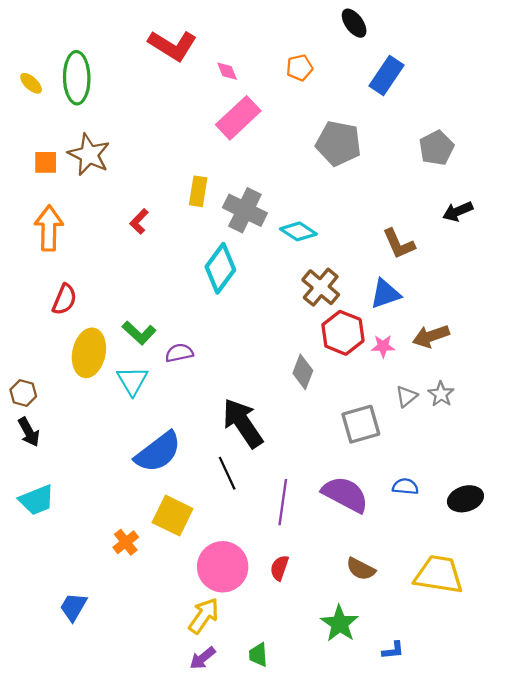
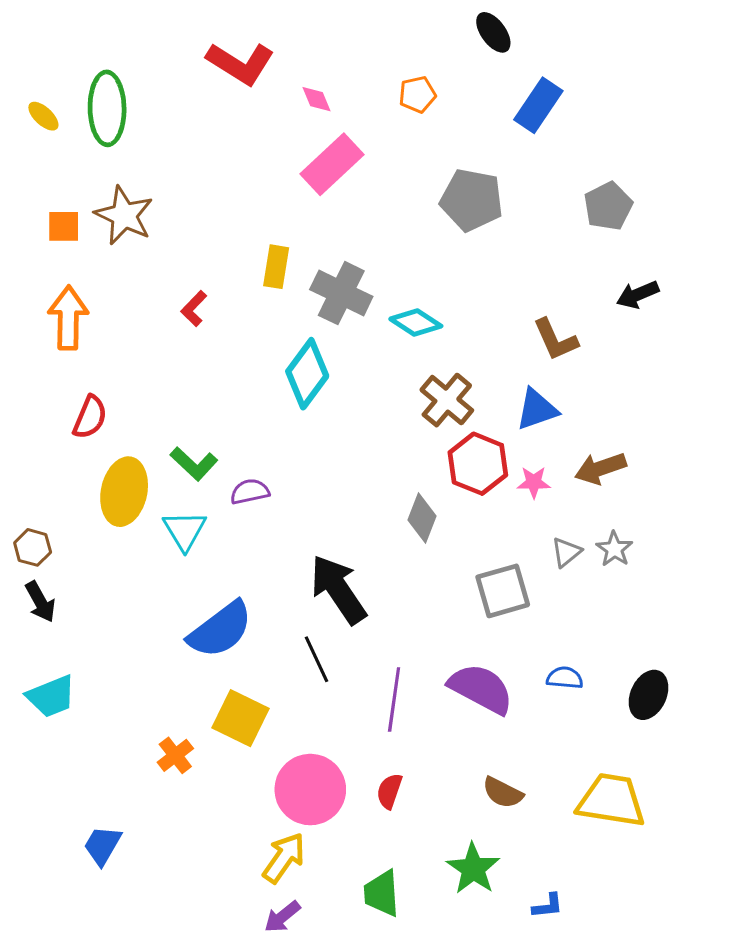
black ellipse: (465, 499) -> (649, 695), turned -48
green trapezoid: (258, 655) -> (382, 893), moved, size x1.4

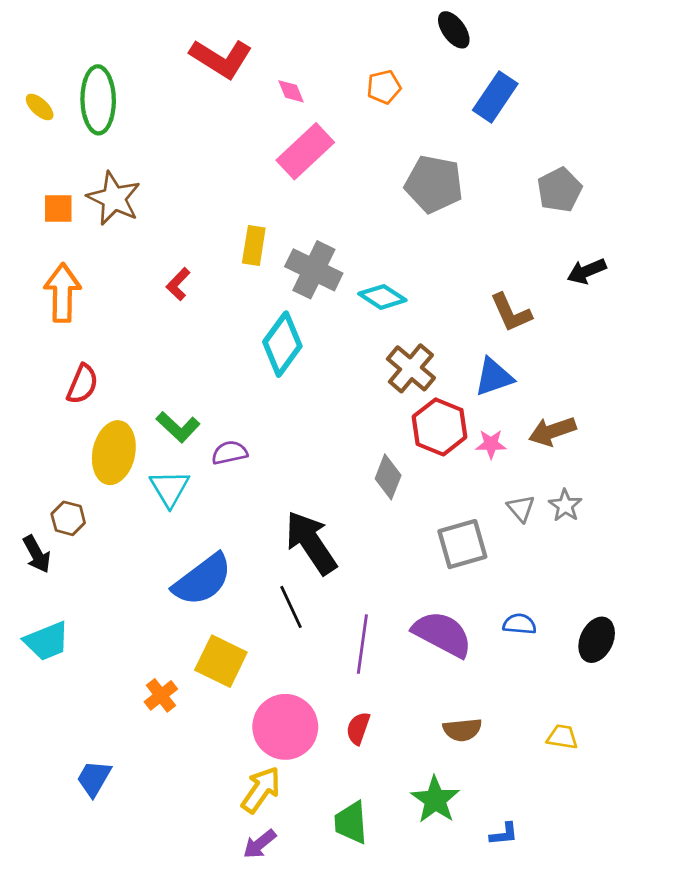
brown hexagon: (33, 547) -> (68, 518), moved
gray triangle: (566, 552) -> (521, 508), turned -32
brown semicircle: (503, 793) -> (462, 730), turned -33
yellow trapezoid: (611, 800) -> (562, 737), size x0.5

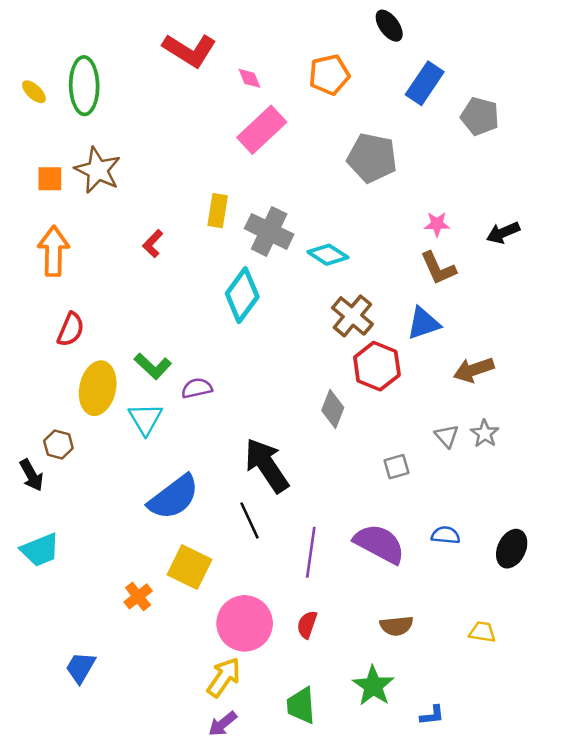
orange pentagon: (384, 87) -> (329, 75), size x1.4
gray pentagon: (559, 190) -> (480, 116), moved, turned -30
pink star: (491, 444) -> (437, 224), moved
gray square: (462, 544) -> (397, 467), size x0.6

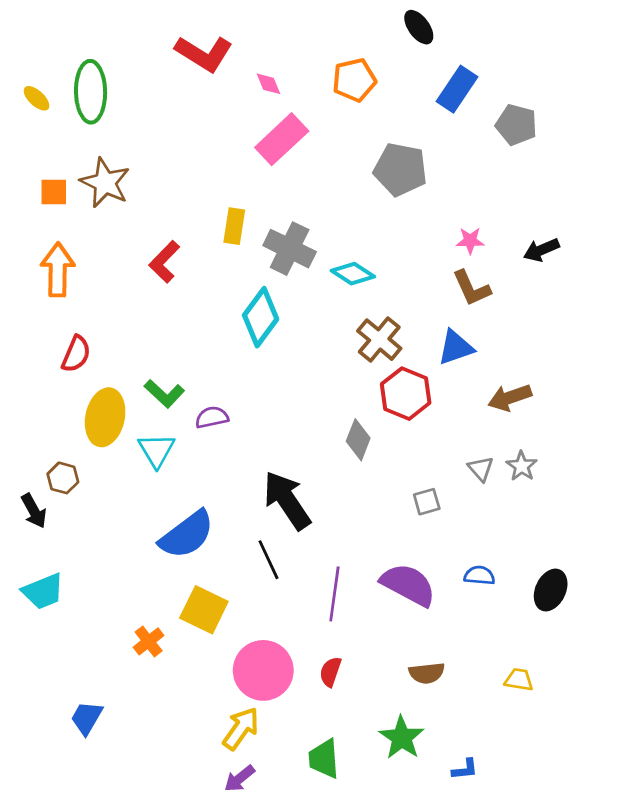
red L-shape: (153, 244) -> (164, 262), size x1.4

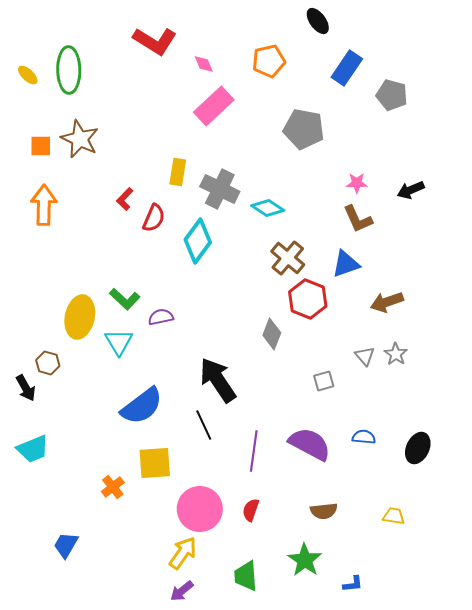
red L-shape: (164, 262) -> (125, 199), size x0.7
red semicircle: (76, 354) -> (154, 218), moved
yellow square: (204, 610) -> (155, 463), turned -30

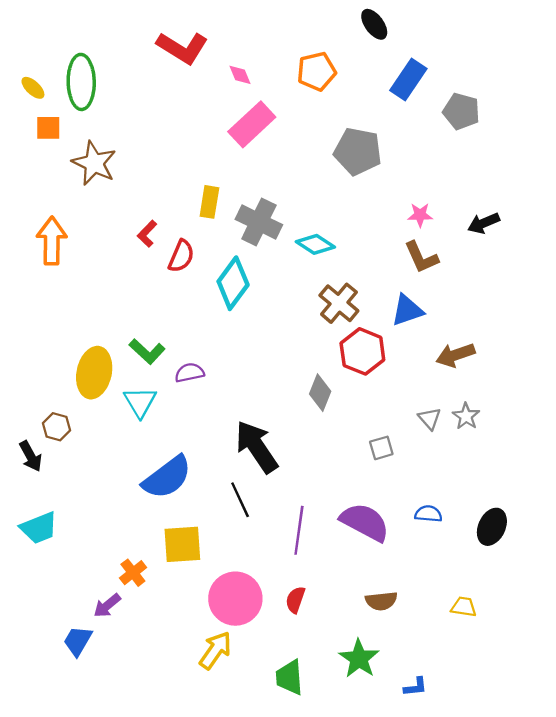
orange square: (41, 146) -> (48, 128), moved
purple arrow: (182, 591) -> (107, 606), moved

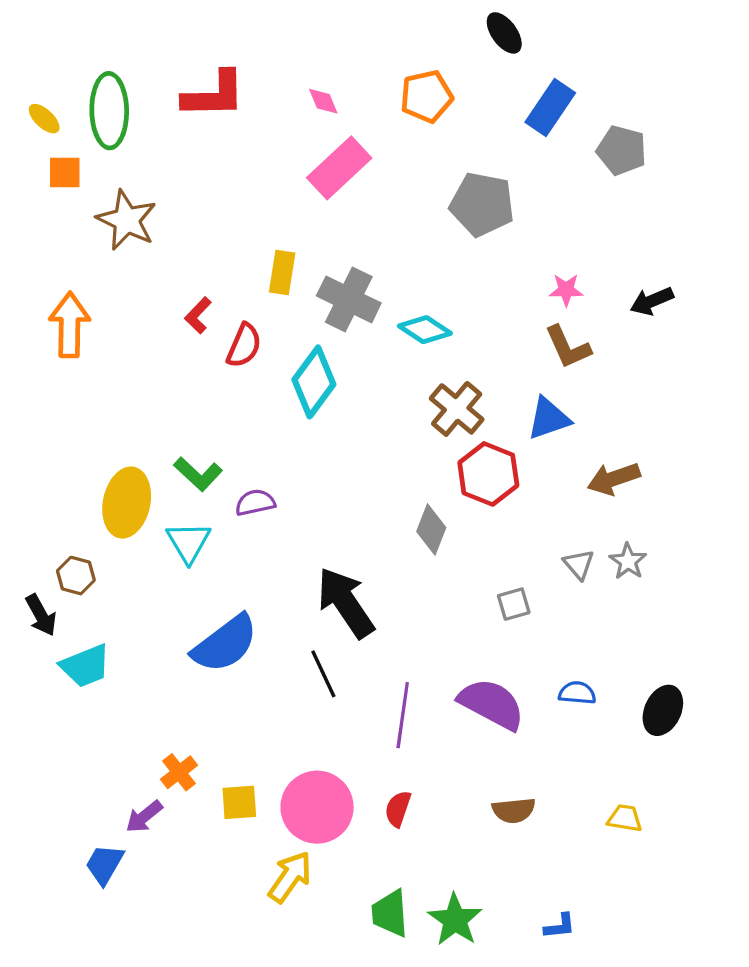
red L-shape: (182, 48) -> (214, 95), moved, turned -33
cyan trapezoid: (39, 528) -> (85, 666), moved
yellow square: (182, 544) -> (239, 802), moved, size x0.7
green star: (359, 659) -> (455, 920), moved

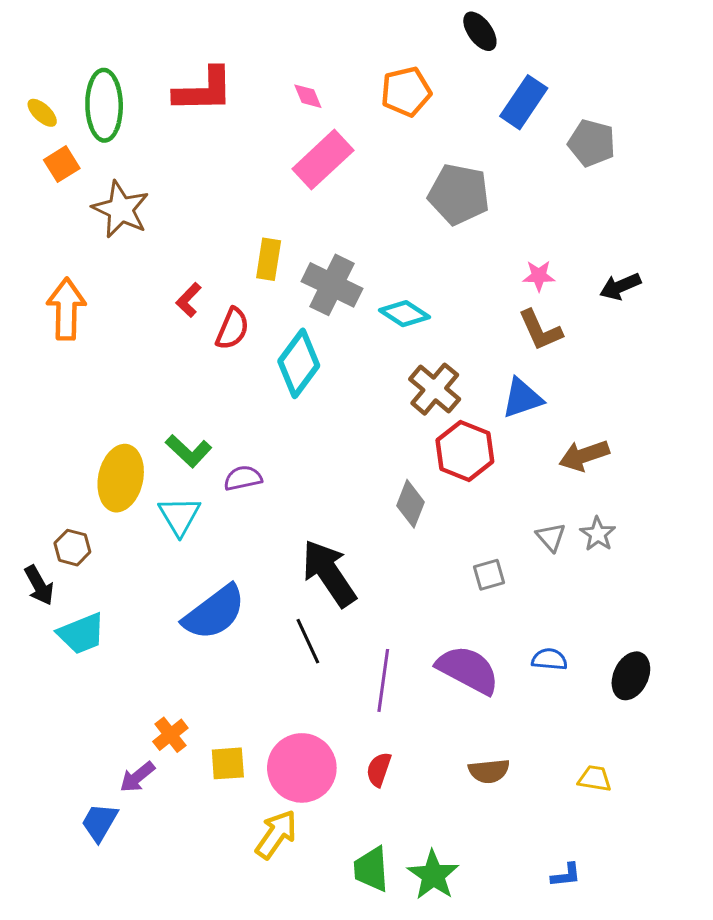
orange square: (65, 173) -> (62, 164), turned -32
blue L-shape: (560, 926) -> (566, 875), moved

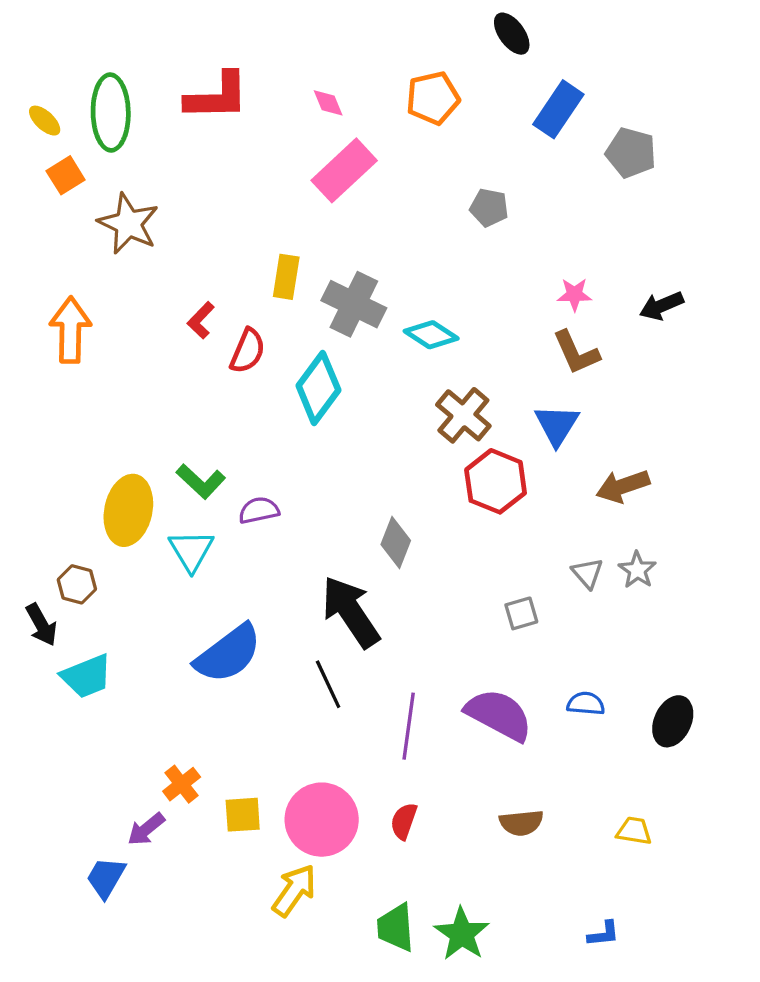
gray pentagon: (459, 194) -> (489, 208), size x0.6
blue triangle: (522, 398) -> (557, 425), turned -39
gray diamond: (410, 504) -> (396, 543), moved

